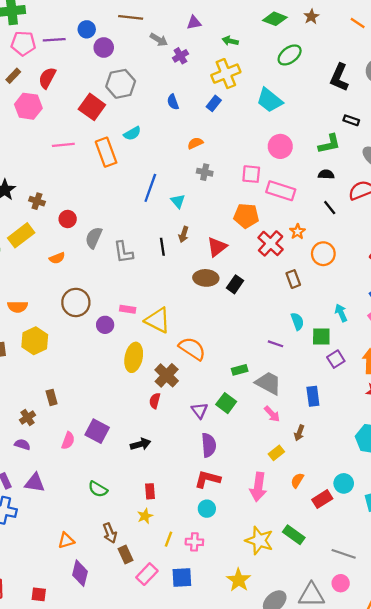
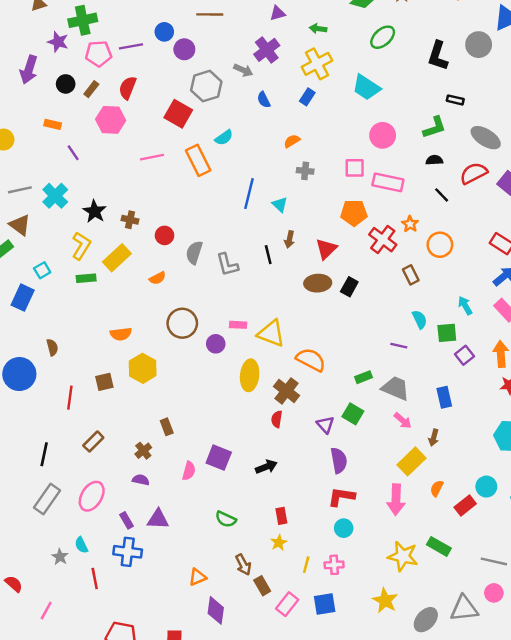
gray arrow: (159, 40) -> (243, 70), moved
purple cross: (180, 56) -> (267, 50), size x1.5
yellow rectangle: (276, 453) -> (411, 461), size x1.6

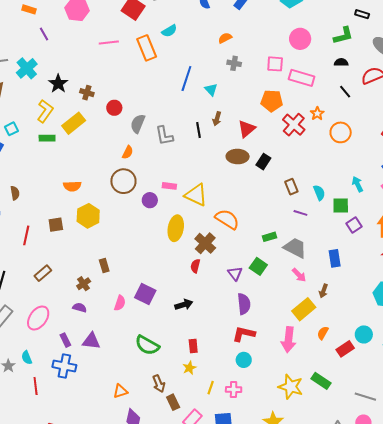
brown rectangle: (411, 275) -> (291, 187), moved
orange semicircle: (158, 278) -> (128, 152), moved, turned -40
green semicircle: (226, 519) -> (147, 345), size x1.4

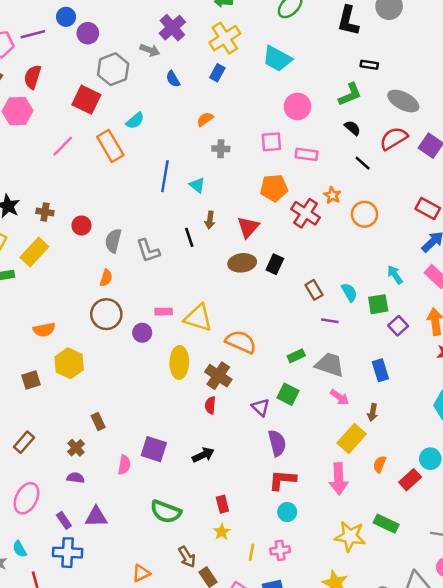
pink line: (109, 42) -> (63, 146), turned -30
black semicircle: (341, 62) -> (352, 128), turned 48
pink rectangle: (302, 78) -> (307, 154), size x0.7

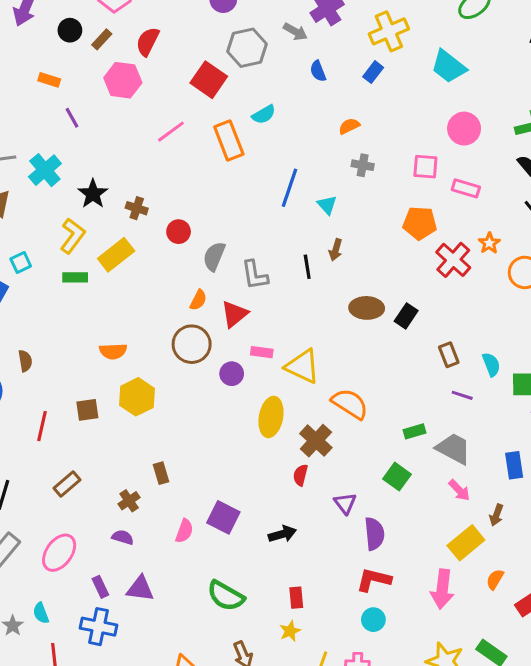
red triangle: (248, 227) -> (234, 314), moved
purple triangle: (261, 407) -> (345, 503), moved

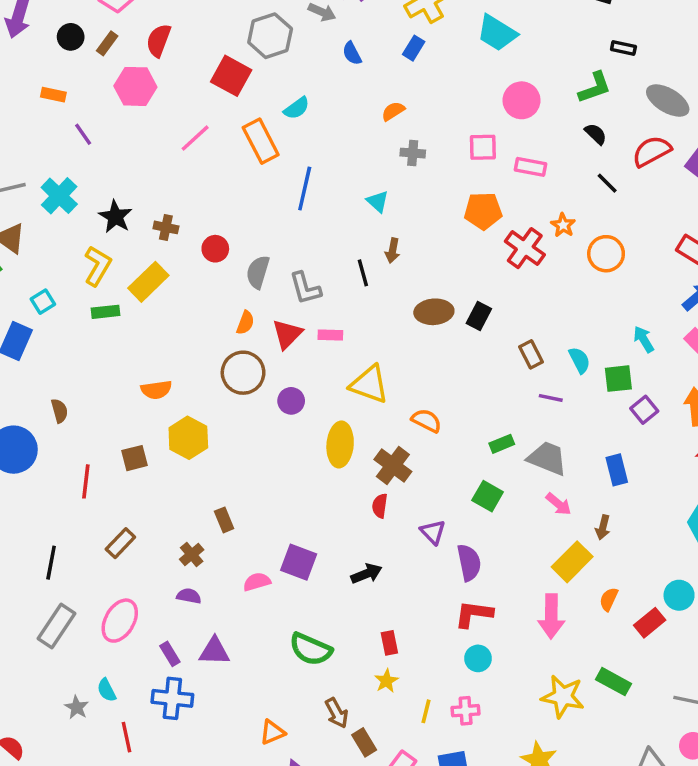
blue line: (289, 188) -> (305, 189), moved
pink rectangle: (262, 352) -> (330, 335), moved
orange semicircle: (350, 404) -> (426, 421), size x0.7
pink semicircle: (184, 531) -> (257, 582), turned -120

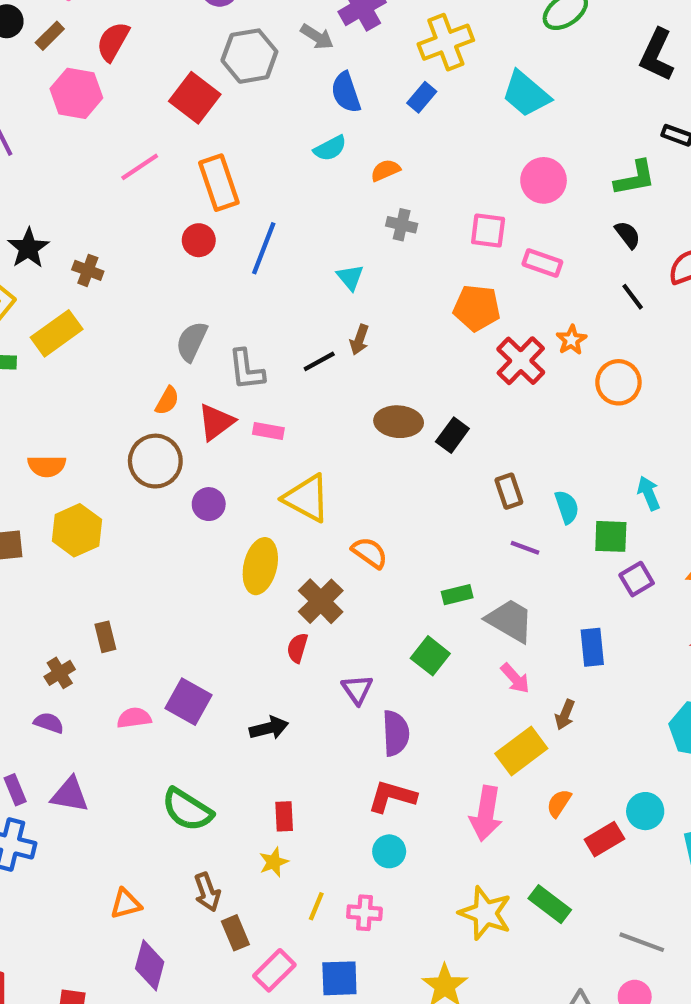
blue semicircle: (352, 53) -> (346, 92), size x1.4
cyan semicircle: (297, 108) -> (330, 148), moved
red circle: (215, 249) -> (199, 240), moved
black line: (363, 273) -> (319, 361), turned 68

